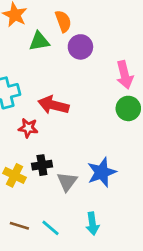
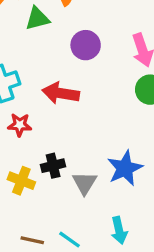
purple circle: (80, 47) -> (86, 45), moved
red star: (28, 128) -> (20, 125), moved

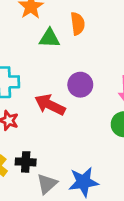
purple circle: (86, 45) -> (80, 85), moved

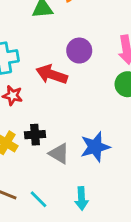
gray triangle: (47, 184) -> (59, 154), turned -40

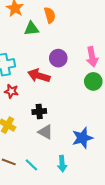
black cross: (35, 135) -> (39, 112), moved
blue star: (95, 147) -> (82, 138), moved

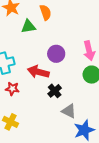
black cross: (39, 112) -> (55, 91), moved, turned -32
gray triangle: (45, 132) -> (69, 111), moved

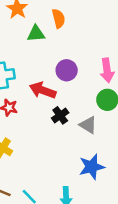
gray triangle: (69, 111) -> (88, 125), moved

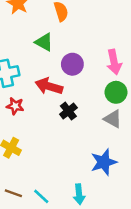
green triangle: (36, 34) -> (44, 42), moved, turned 36
gray triangle: (88, 125) -> (113, 119), moved

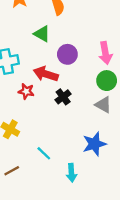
red star: (15, 106) -> (26, 91), moved
brown line: (13, 193) -> (12, 171), turned -49
cyan line: (41, 196) -> (44, 153), moved

